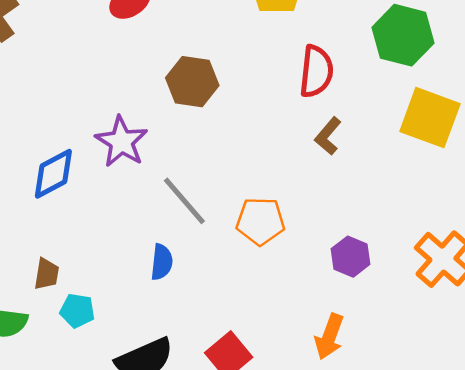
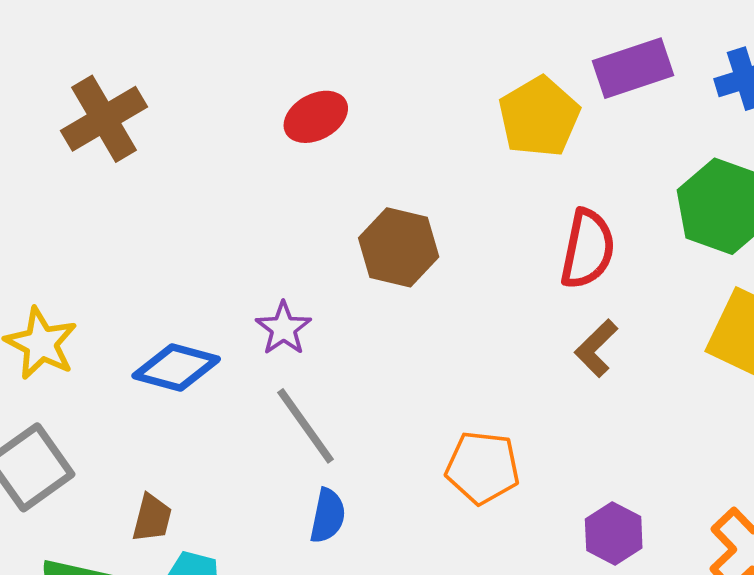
purple star: (121, 142) -> (283, 328), size x0.7
blue diamond: (53, 174) -> (176, 367), turned 38
gray line: (184, 201) -> (305, 426), moved

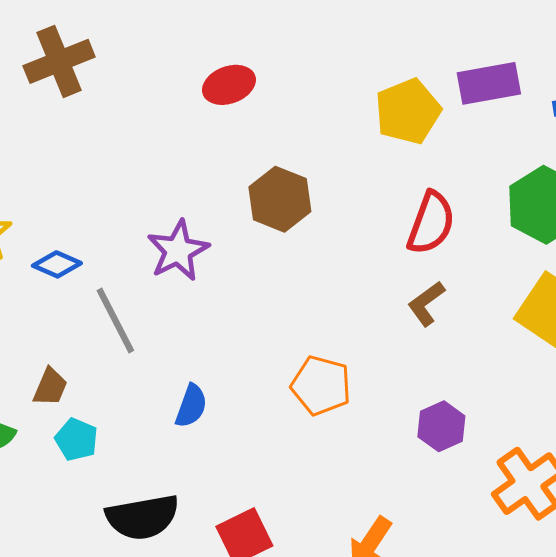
purple star: (283, 328) -> (178, 251), size x1.4
blue diamond: (176, 367) -> (57, 264), moved, size x0.7
gray line: (305, 426) -> (115, 321), moved
purple hexagon: (614, 534) -> (441, 426), moved

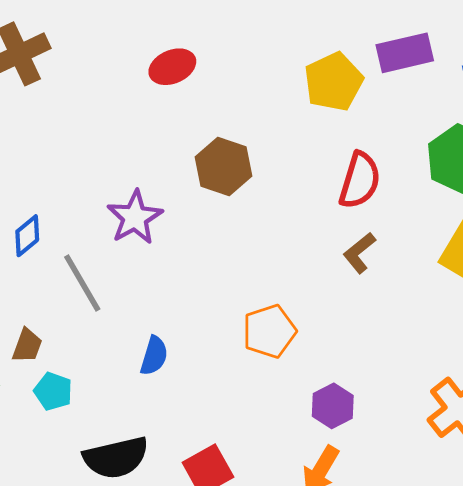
blue diamond: (57, 264) -> (27, 236), turned -60
orange pentagon: (321, 386) -> (269, 331), turned -30
purple hexagon: (441, 426) -> (333, 406), moved

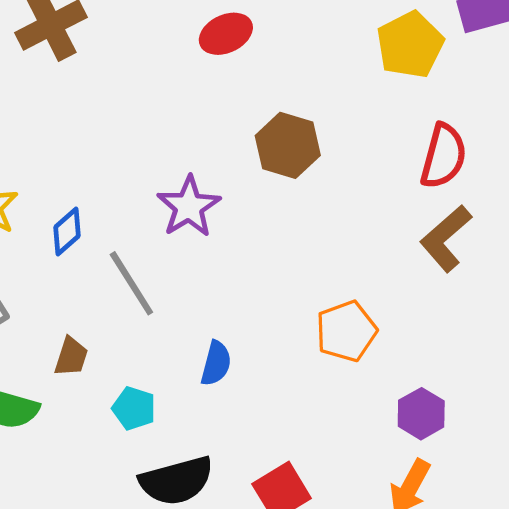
brown L-shape: (359, 253) -> (446, 238), size x1.4
cyan pentagon: (53, 391) -> (134, 408), moved

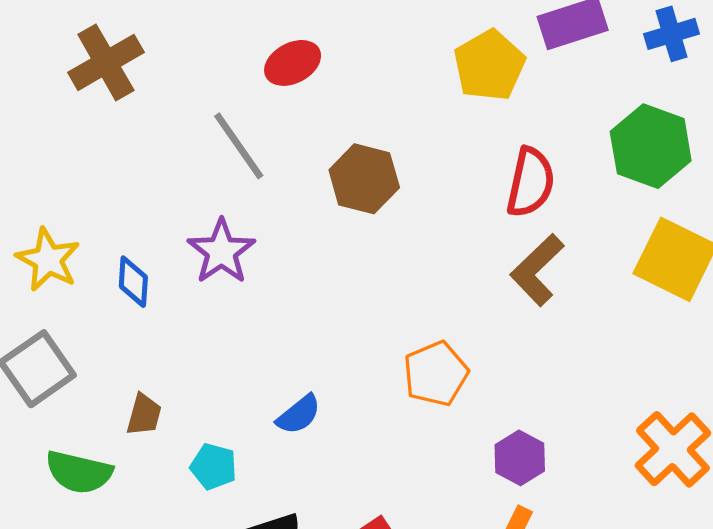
purple star: (189, 207) -> (221, 251), moved
blue diamond: (67, 232) -> (133, 282), turned -42
gray line: (131, 283) -> (239, 146), moved
blue semicircle: (216, 363) -> (299, 415), turned 39

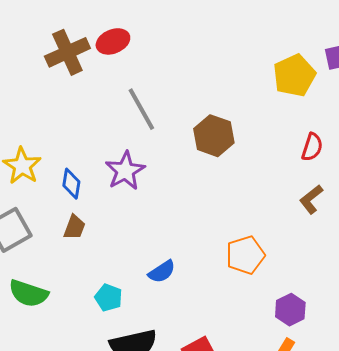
red ellipse: (293, 63) -> (113, 41), moved
red semicircle: (531, 182) -> (312, 147), size x0.7
brown L-shape: (537, 270) -> (311, 199), size x0.7
brown trapezoid: (144, 415) -> (74, 227), moved

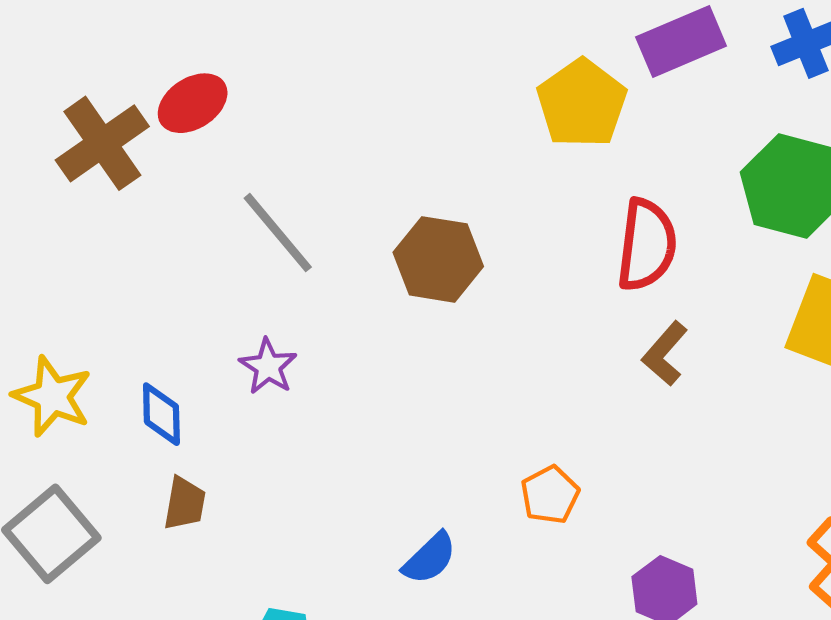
red semicircle: (312, 147) -> (647, 245), size x1.5
purple star: (125, 171) -> (268, 367), size x0.7
orange pentagon: (245, 255) -> (550, 495), size x0.7
blue semicircle: (162, 272) -> (430, 558), moved

